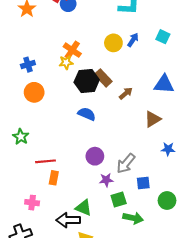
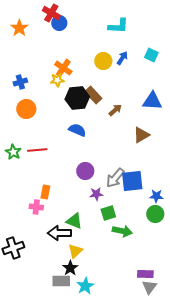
blue star: (168, 149) -> (156, 196), moved
red line: (45, 161) -> (37, 150), moved
blue square: (143, 183) -> (132, 181), moved, size x1.6
pink cross: (32, 203) -> (36, 207), moved

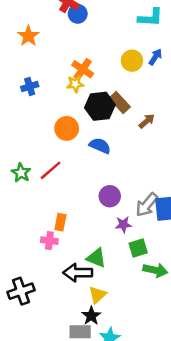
orange star: (19, 28) -> (28, 36), moved
orange circle: (26, 109) -> (67, 128), moved
red line: (37, 150) -> (51, 170), turned -36

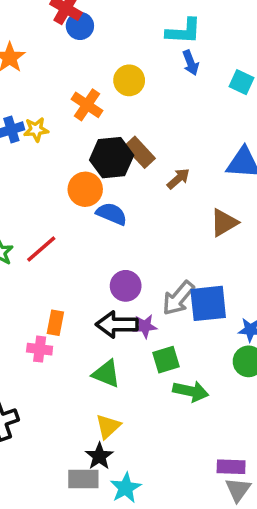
blue arrow: (155, 57) -> (191, 63), moved, turned 126
yellow circle: (132, 61) -> (129, 80), moved
yellow star: (75, 84) -> (36, 130), moved
orange circle: (67, 128) -> (85, 189), moved
black arrow: (78, 273) -> (117, 324), moved

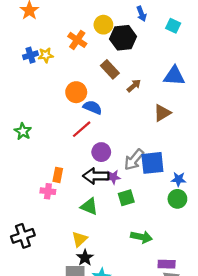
black hexagon: (112, 158) -> (123, 38), moved
red line: (41, 249) -> (82, 129), moved
green arrow: (191, 391) -> (142, 237), moved
yellow triangle: (108, 426) -> (79, 239), moved

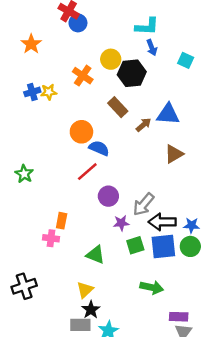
blue triangle: (174, 76) -> (168, 114), moved
blue square: (152, 163) -> (163, 246), moved
black arrow: (96, 176) -> (162, 222), moved

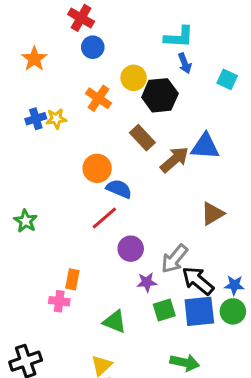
blue circle: (78, 23) -> (93, 47), moved
brown arrow: (143, 125) -> (174, 160), size x1.5
brown triangle: (174, 154) -> (212, 214), moved
black arrow: (162, 222) -> (198, 281), turned 40

